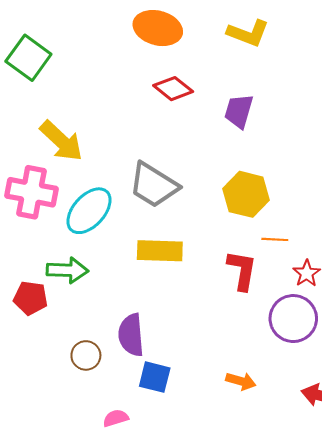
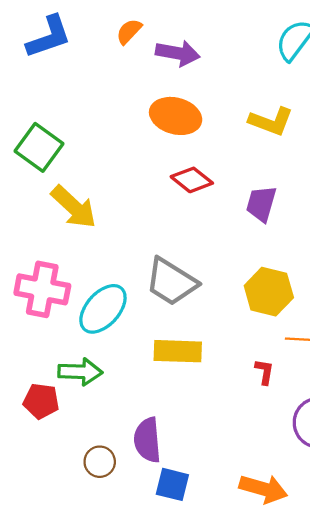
yellow arrow: (61, 141) -> (74, 207), moved
red L-shape: (242, 270) -> (264, 372), size x0.6
orange arrow: (241, 381) -> (263, 489), size x1.5

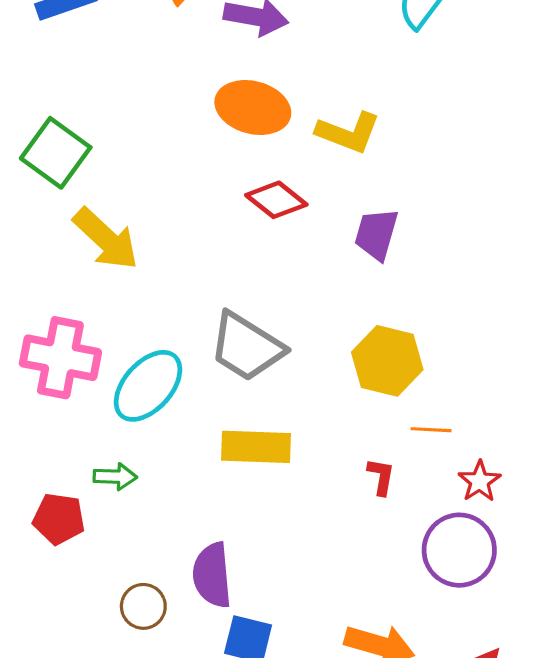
yellow L-shape: (271, 121) -> (348, 133), moved
green arrow: (80, 372) -> (115, 477), size x0.7

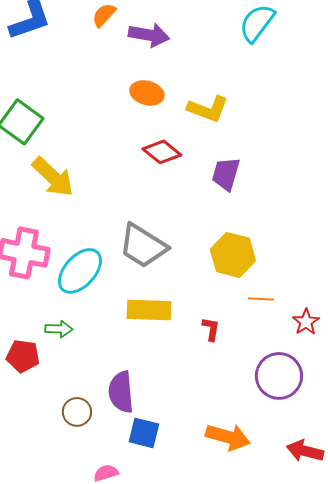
orange ellipse: (253, 108) -> (147, 93), size x0.7
red L-shape: (381, 477) -> (211, 329), moved
red star: (480, 481) -> (306, 322), moved

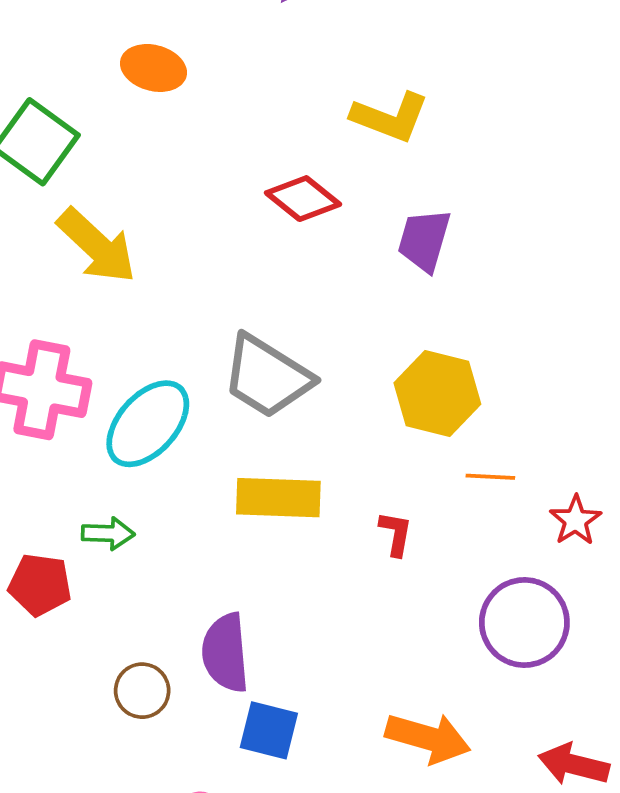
orange ellipse: (147, 93) -> (153, 68), moved

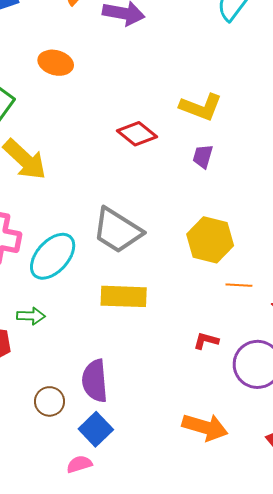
yellow L-shape: (390, 117) -> (201, 107), moved
purple trapezoid: (424, 240) -> (203, 156), size x0.7
red L-shape: (396, 534) -> (206, 341), moved, turned -85
blue square: (269, 730) -> (96, 429), moved, turned 32

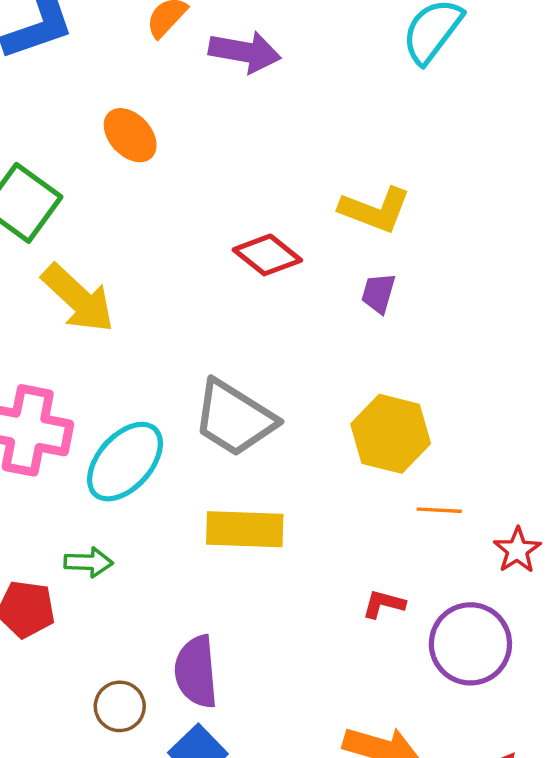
orange ellipse: (56, 63) -> (130, 135), turned 32

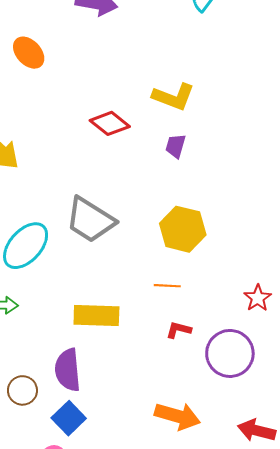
orange line: (439, 510) -> (167, 286), moved
yellow rectangle: (245, 529) -> (96, 315), moved

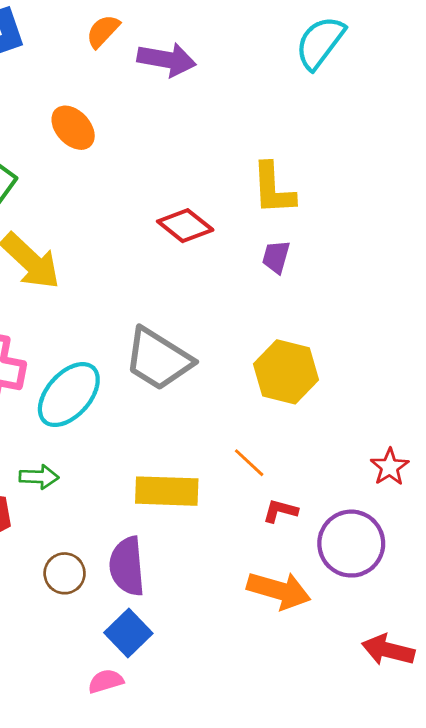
yellow L-shape: (173, 97) -> (273, 189), turned 66
orange line: (167, 286) -> (249, 463), moved, turned 40
brown circle: (22, 390) -> (65, 573), moved
orange arrow: (178, 416) -> (279, 590), moved

